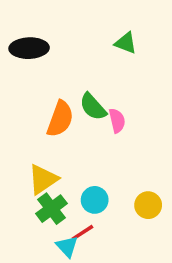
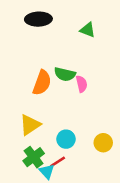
black ellipse: (29, 48) -> (38, 19), moved
green semicircle: (93, 107) -> (65, 74), turned -35
green cross: (51, 209) -> (34, 157), moved

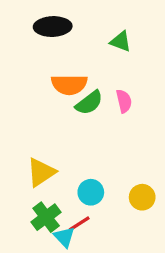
green semicircle: (65, 74) -> (89, 103), turned -50
orange semicircle: (42, 83) -> (69, 85), moved, turned 70
pink semicircle: (82, 84) -> (124, 101), moved

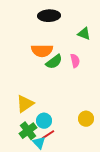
black ellipse: (53, 27) -> (49, 16), moved
green triangle: (121, 41) -> (84, 34), moved
cyan circle: (91, 192) -> (44, 121), moved

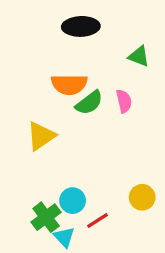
yellow triangle: (25, 104) -> (41, 136), moved
red line: (48, 135) -> (97, 220), moved

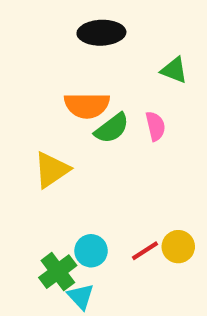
red line: (97, 220) -> (145, 251), moved

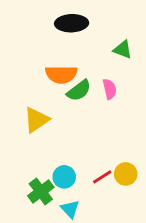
cyan triangle: (81, 296) -> (70, 209), moved

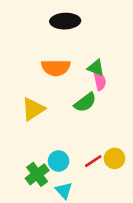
green triangle: (123, 50) -> (96, 68), moved
green semicircle: (79, 91) -> (85, 102), moved

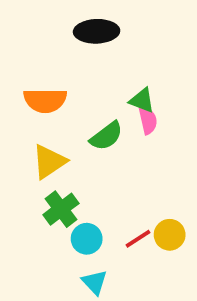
orange semicircle: (56, 68) -> (45, 100), moved
green semicircle: (85, 102) -> (106, 136), moved
green cross: (37, 174) -> (61, 209), moved

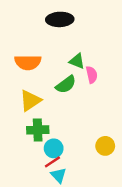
green triangle: (142, 100) -> (77, 61), moved
green cross: (61, 209) -> (38, 130), turned 35
red line: (138, 239) -> (52, 162), moved

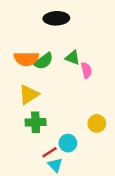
green semicircle: (66, 84) -> (44, 61), moved
yellow circle: (105, 146) -> (97, 123), moved
cyan circle: (54, 148) -> (68, 143), moved

